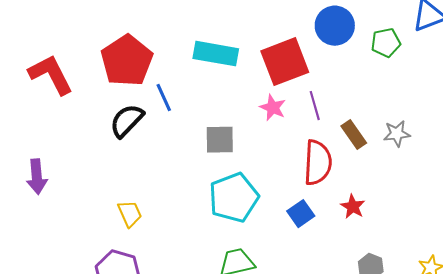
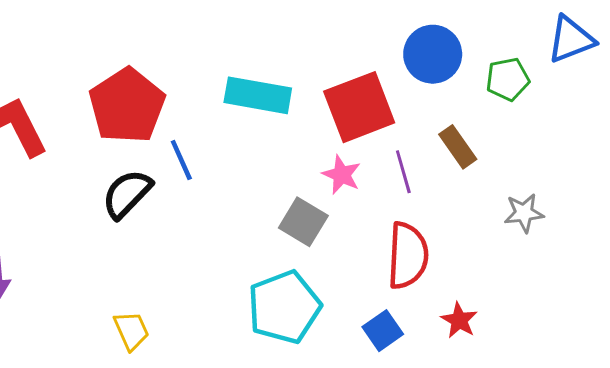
brown rectangle: (354, 135) -> (458, 147), moved
gray square: (220, 140) -> (303, 222), moved, turned 32

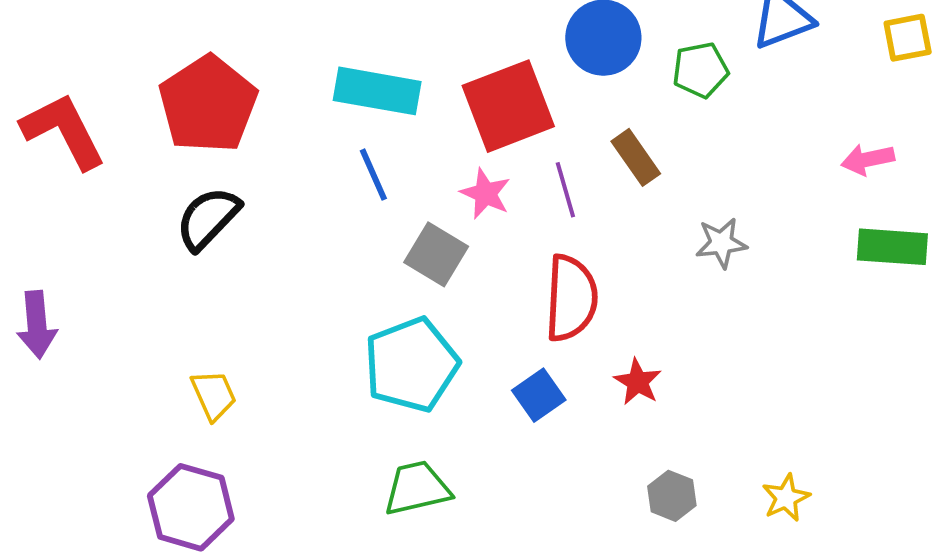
blue line: (181, 160) -> (373, 175), moved

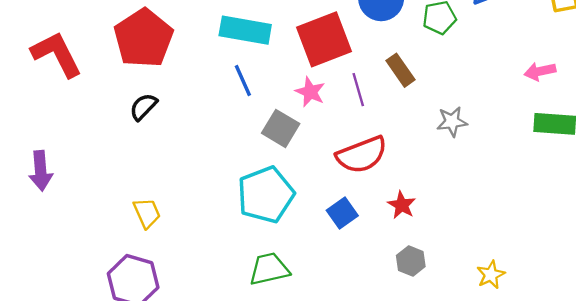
black semicircle: (208, 218) -> (143, 107), size x0.7
red semicircle: (571, 298) -> (362, 155), turned 66
gray hexagon: (672, 496) -> (411, 261), moved

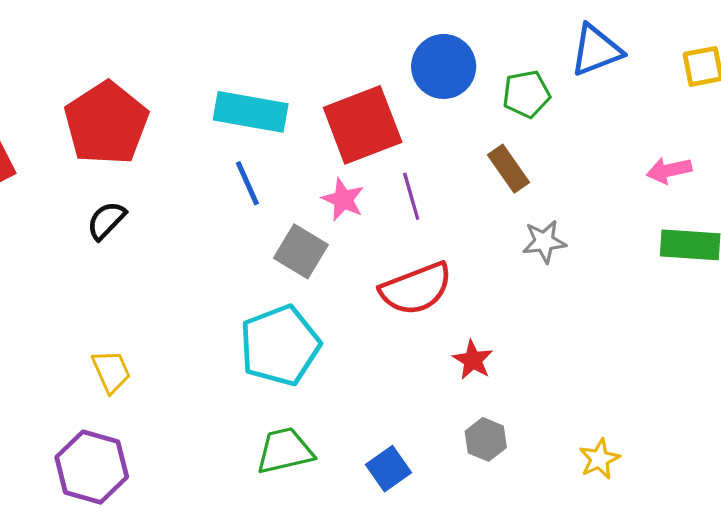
brown rectangle: (401, 70) -> (508, 169), moved
blue square: (342, 213) -> (388, 469), moved

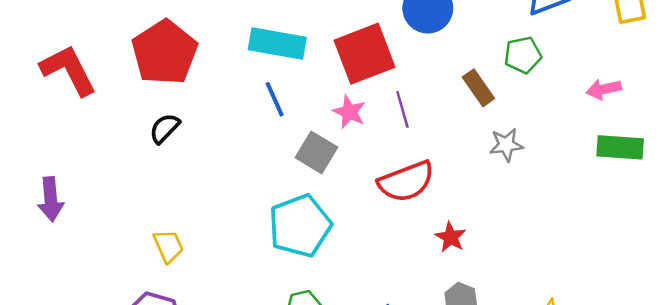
green pentagon: (526, 94) -> (523, 55), moved

